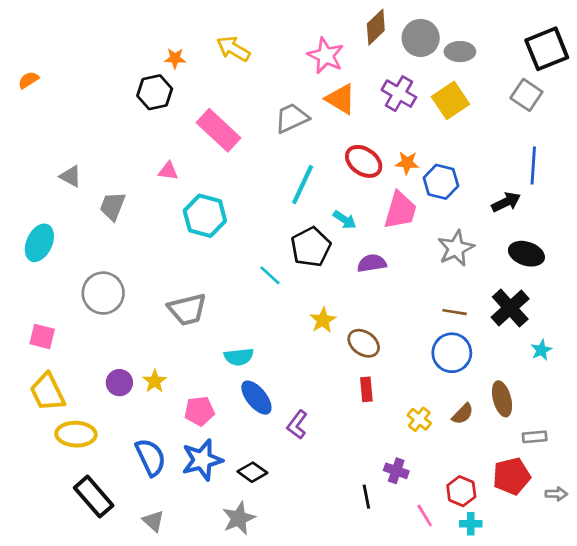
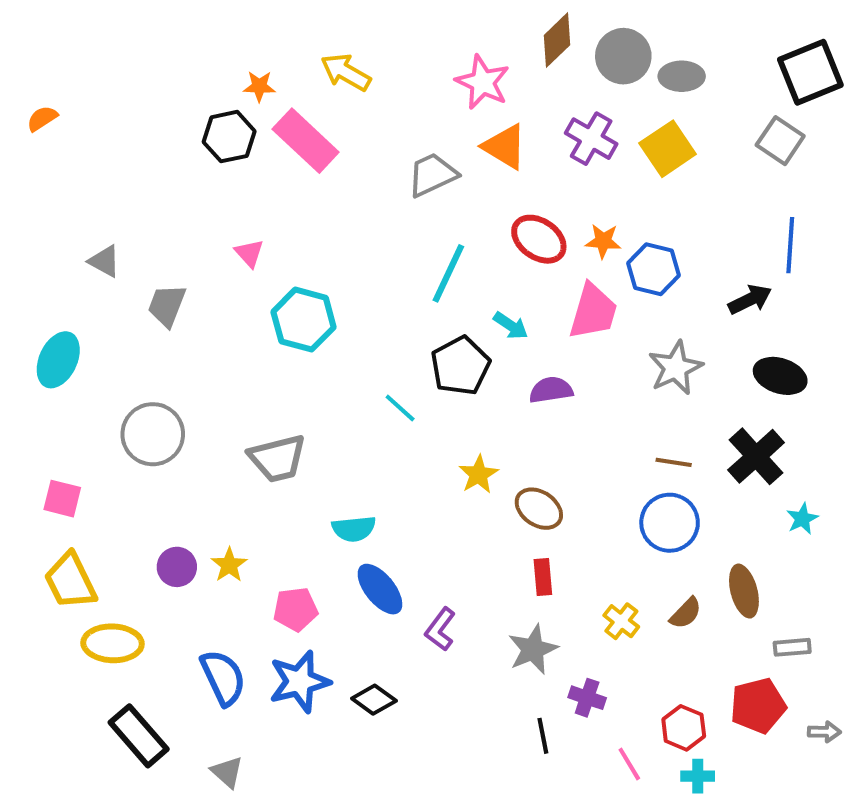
pink rectangle: (218, 130) -> (306, 141), moved
pink triangle: (168, 171) -> (249, 253), turned 40
gray star: (239, 518) -> (533, 649), moved

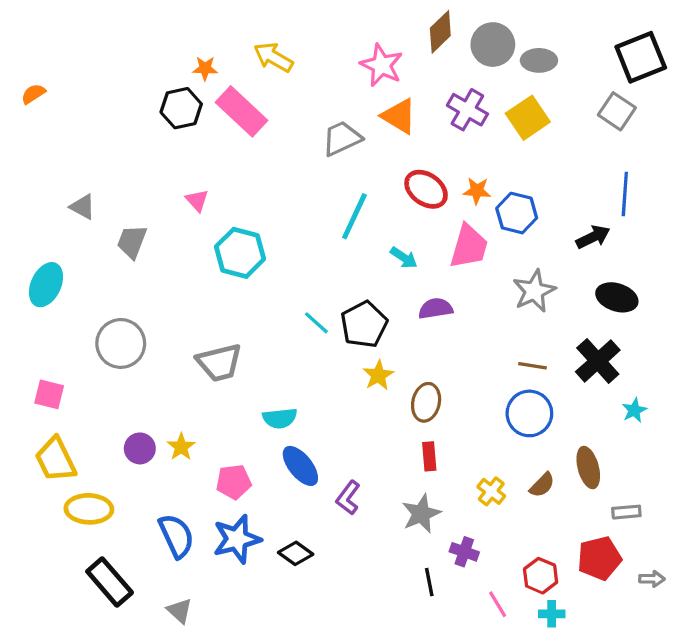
black pentagon: (460, 366) -> (364, 324), moved
brown ellipse: (539, 509) -> (426, 402), turned 69

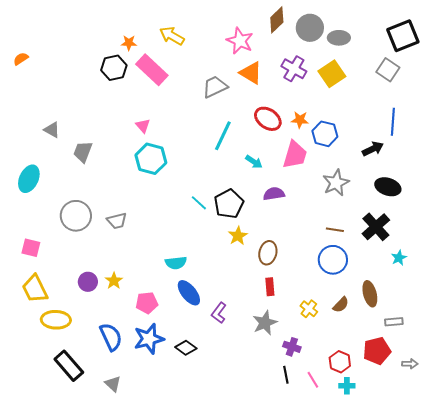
pink triangle: (197, 200) -> (143, 126), moved
gray trapezoid: (219, 363) -> (117, 221), moved, size x0.7
black line: (429, 582) -> (286, 375), moved

